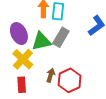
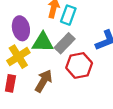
brown arrow: (51, 75) -> (44, 81), size x1.5
red hexagon: (70, 80) -> (79, 65), moved

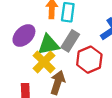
purple ellipse: (21, 28) -> (24, 36), turned 70
yellow cross: (18, 57) -> (44, 62), moved

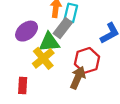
gray rectangle: (70, 41) -> (63, 28), moved
brown arrow: (58, 83) -> (78, 78), moved

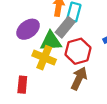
yellow cross: (43, 58) -> (44, 58), turned -30
red hexagon: (87, 60) -> (78, 51), moved

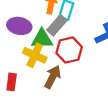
purple ellipse: (28, 29) -> (19, 26), turned 45
brown arrow: (79, 78) -> (53, 77), moved

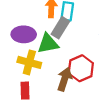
red hexagon: (69, 50) -> (81, 68), moved
yellow cross: (35, 55) -> (29, 62), moved

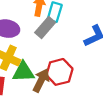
green triangle: (48, 44) -> (23, 72), moved

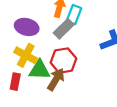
red hexagon: (59, 72) -> (63, 61), moved

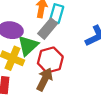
green triangle: (39, 70) -> (28, 46), moved, turned -40

